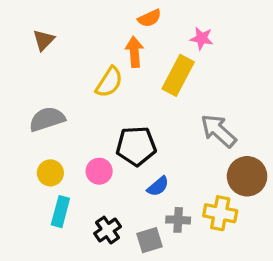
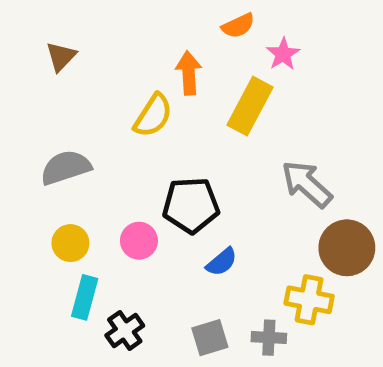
orange semicircle: (150, 18) -> (238, 26), moved
pink star: (202, 38) -> (283, 54), turned 30
gray cross: (178, 220) -> (269, 338), moved
black cross: (108, 230) -> (125, 330), moved

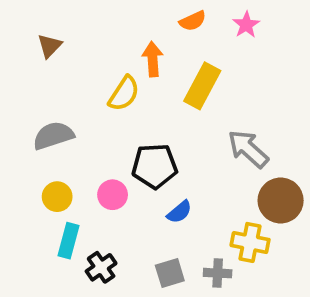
pink star: (283, 54) -> (246, 25), moved

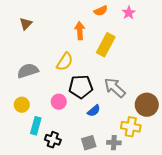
yellow semicircle: (124, 94) -> (65, 62), moved
gray arrow: (248, 149) -> (115, 88), moved
yellow circle: (57, 197) -> (22, 105), moved
black cross: (101, 267) -> (53, 140), turned -35

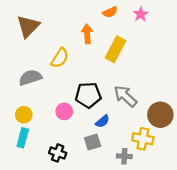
brown triangle: (26, 24) -> (28, 26), size x1.6
yellow semicircle: (65, 62) -> (60, 58), moved
cyan rectangle: (36, 126) -> (23, 138), moved
gray square: (89, 143) -> (93, 142), moved

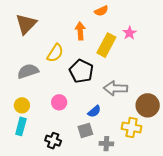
pink star: (141, 14) -> (130, 33), moved
black pentagon: (88, 95) -> (81, 71), moved, turned 30
gray arrow: (125, 96) -> (115, 88), turned -40
gray cross: (124, 156) -> (106, 144), moved

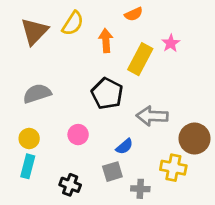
yellow semicircle: (55, 53) -> (73, 23), moved

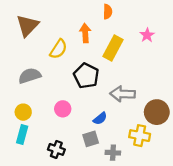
orange semicircle: (134, 14) -> (108, 12), turned -64
yellow semicircle: (73, 23) -> (58, 49), moved
pink star: (171, 43) -> (147, 35), moved

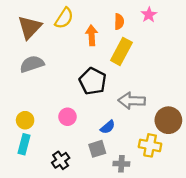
orange semicircle: (108, 12) -> (119, 22), moved
pink star: (147, 35) -> (149, 15), moved
yellow semicircle: (58, 49) -> (64, 18), moved
gray semicircle: (30, 76) -> (32, 64), moved
black cross: (56, 149) -> (61, 160), turned 35

